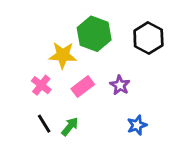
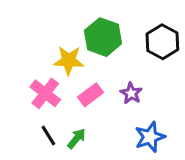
pink cross: (41, 85) -> (45, 93), size x1.4
blue star: (137, 125) -> (150, 137), size x1.4

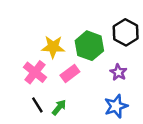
green hexagon: (103, 37) -> (89, 46), moved
purple star: (131, 93) -> (118, 72), moved

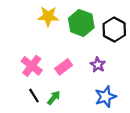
green hexagon: (89, 46) -> (81, 23), moved
yellow star: (53, 47) -> (48, 16), moved
purple star: (118, 72) -> (98, 65), moved

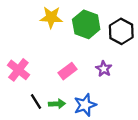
pink cross: (32, 66) -> (18, 70), moved
blue star: (105, 97) -> (85, 105), moved
green arrow: (54, 98) -> (57, 104), turned 48

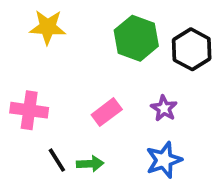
yellow star: (51, 17) -> (48, 27), moved
pink cross: (18, 70) -> (29, 110), turned -30
blue star: (85, 105) -> (164, 160), moved

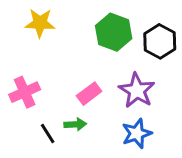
purple star: (164, 108) -> (137, 91), size x1.6
pink cross: (29, 110) -> (25, 92), turned -32
green arrow: (90, 164) -> (75, 124), moved

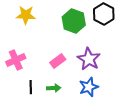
black hexagon: (160, 41) -> (104, 14), moved
green arrow: (75, 124) -> (54, 88), moved
black line: (48, 134) -> (31, 87), turned 32

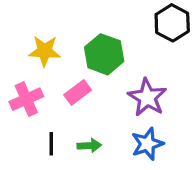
yellow star: (26, 15) -> (45, 51), moved
green hexagon: (74, 21) -> (104, 54), moved
pink rectangle: (58, 61) -> (78, 92), moved

